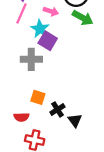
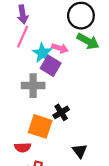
pink arrow: (51, 11) -> (60, 48), moved
orange square: (38, 97) -> (40, 126), size x1.5
black cross: (57, 109) -> (61, 112), moved

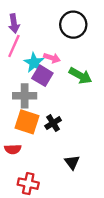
green arrow: (88, 41) -> (80, 76), moved
orange square: (40, 126) -> (27, 122), moved
red semicircle: (23, 147) -> (13, 149), moved

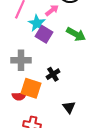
pink arrow: (52, 58) -> (52, 10), moved, turned -56
gray cross: (25, 96) -> (21, 60), moved
orange square: (27, 122) -> (31, 88), moved

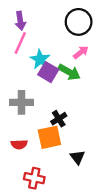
pink arrow: (52, 10) -> (81, 52), moved
green arrow: (76, 34) -> (69, 72), moved
orange square: (31, 88) -> (49, 137), moved, turned -30

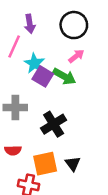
purple arrow: (20, 21) -> (30, 24), moved
black cross: (59, 119) -> (54, 124), size x1.5
orange square: (49, 137) -> (45, 164), moved

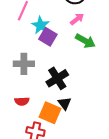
green arrow: (64, 76) -> (85, 41), moved
orange square: (45, 164) -> (50, 113), turned 35
black triangle: (73, 164) -> (65, 103), moved

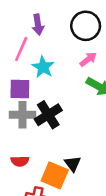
purple square: (48, 37) -> (20, 89), moved, turned -30
black cross: (57, 78) -> (48, 115), moved

